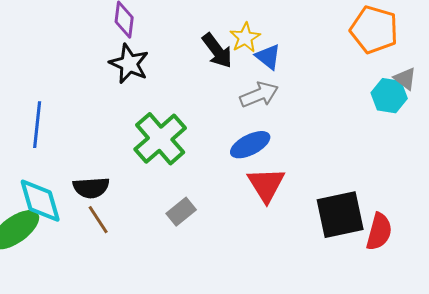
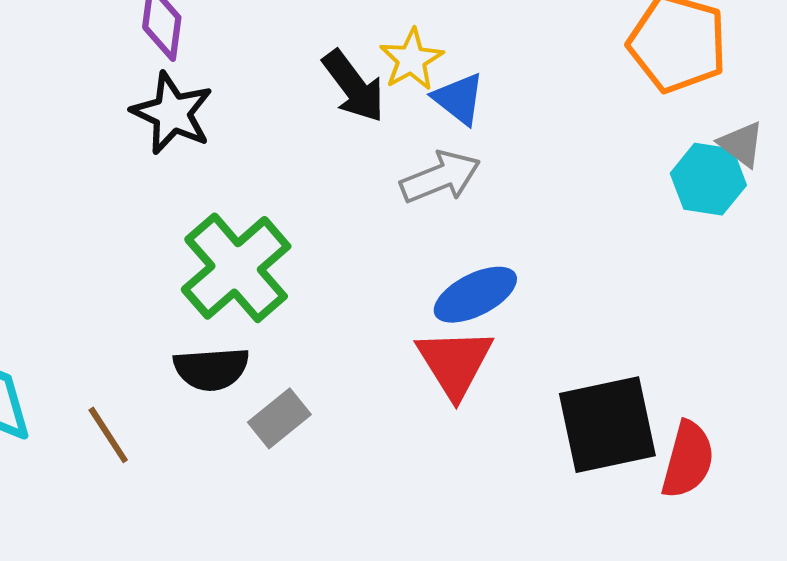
blue ellipse: (250, 145) -> (475, 295), moved
black semicircle: (91, 188) -> (211, 369), moved

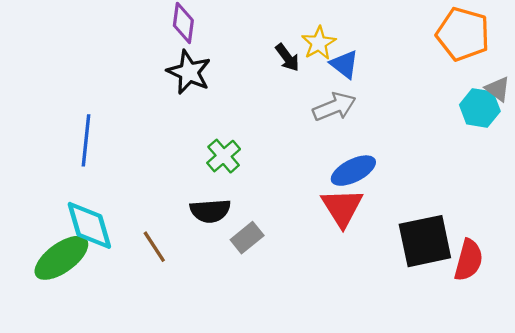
black arrow: (354, 86) -> (287, 58), size x0.7
green cross: (236, 268) -> (224, 156), size x0.6

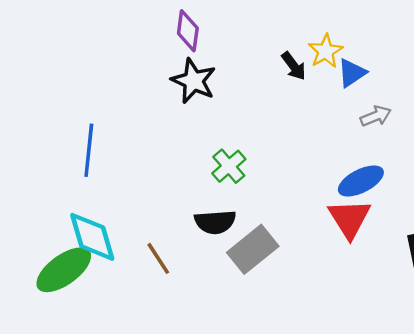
blue triangle: (344, 64) -> (352, 73), turned 48
gray arrow: (334, 107) -> (376, 116), moved, size x0.7
gray rectangle: (247, 238) -> (253, 249), size x1.5

